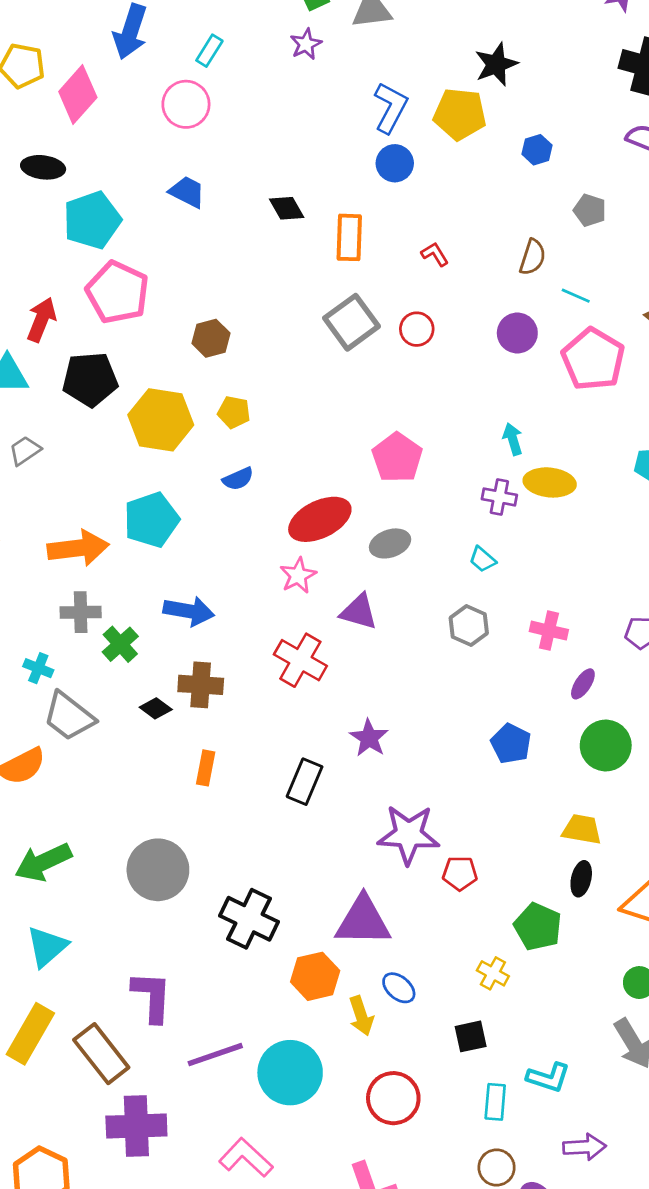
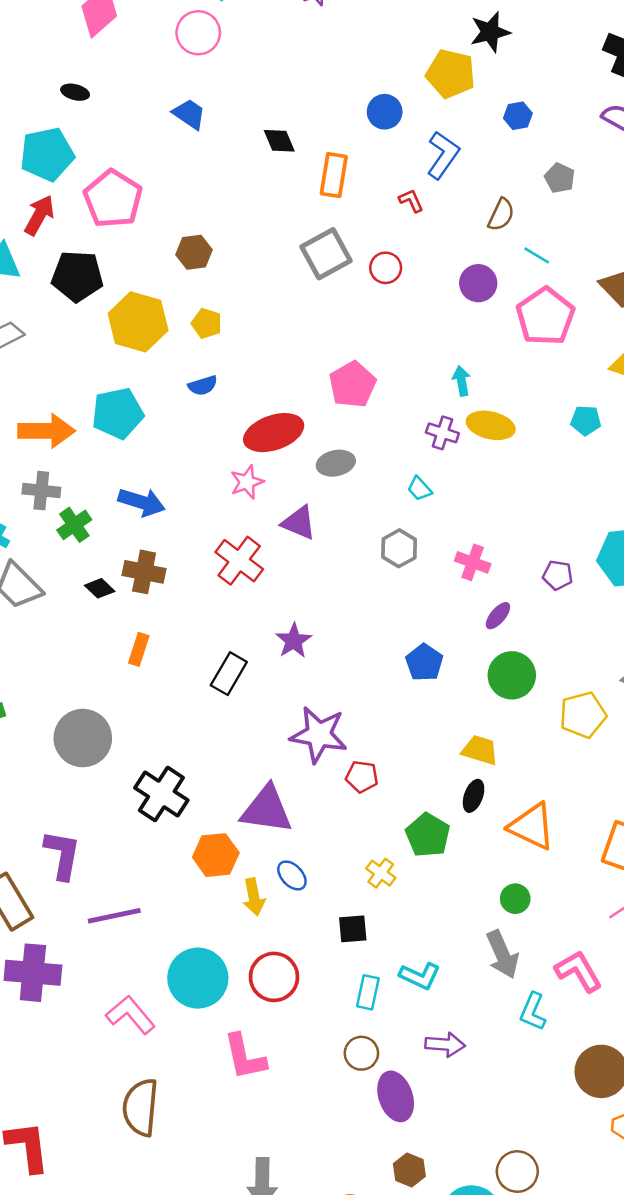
blue L-shape: (391, 108) -> (443, 155), moved
black ellipse: (43, 167) -> (75, 92), moved, size x0.7
cyan pentagon: (92, 220) -> (47, 154), moved
cyan circle: (290, 1073) -> (198, 978), moved

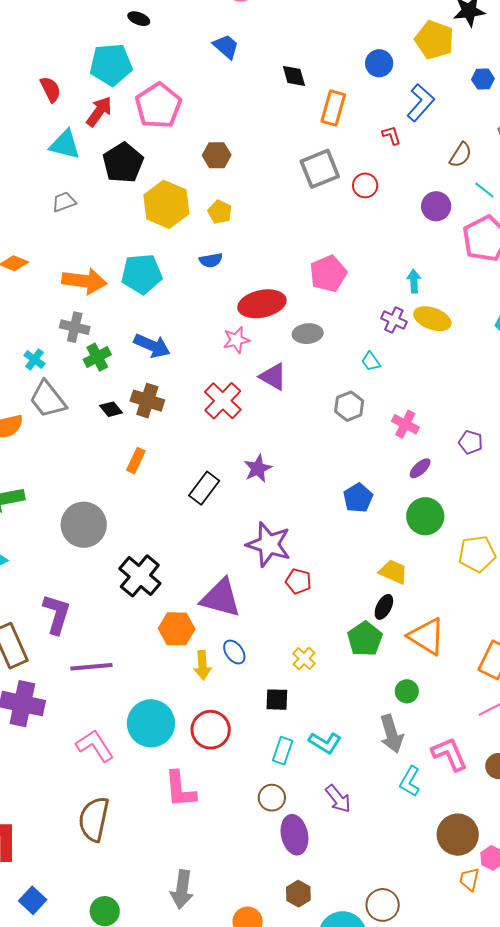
black pentagon: (77, 276) -> (123, 163), turned 30
green pentagon: (428, 835) -> (365, 639), moved
purple arrow: (445, 1044) -> (338, 799), turned 40

